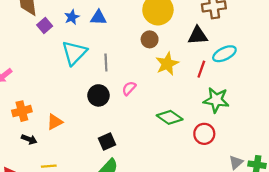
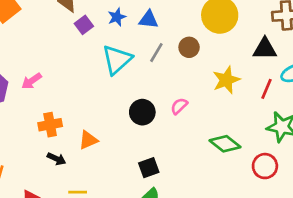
brown circle: (150, 39) -> (189, 47), moved
gray line: (106, 62) -> (156, 53), moved, turned 30

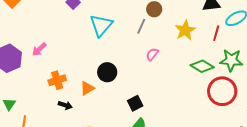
gray line: (156, 53) -> (141, 26), moved
black circle: (142, 112) -> (107, 72), moved
green diamond: (225, 144) -> (202, 66), moved
red circle: (265, 166) -> (222, 91), size x1.5

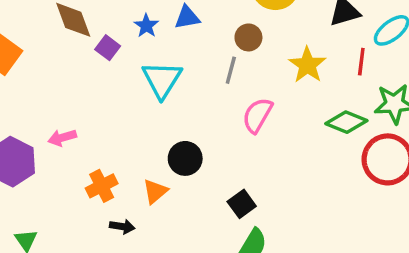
pink arrow: (39, 49) -> (62, 138), turned 35
pink semicircle: (152, 54) -> (257, 115), size x1.5

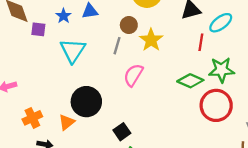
purple square: (108, 48) -> (38, 29), turned -32
yellow star: (307, 65) -> (151, 40), moved
black circle: (185, 158) -> (86, 102), size x1.4

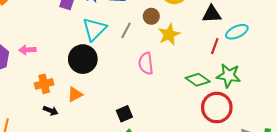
gray line: (117, 46) -> (126, 30), moved
pink semicircle: (133, 75) -> (146, 63), turned -50
black circle: (86, 102) -> (83, 59), moved

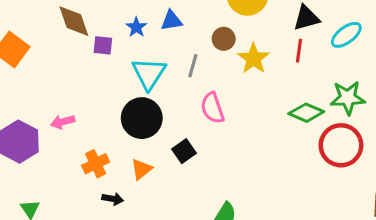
red line: (215, 46) -> (299, 51), moved
pink semicircle: (146, 63) -> (212, 108), moved
black square: (124, 114) -> (184, 151), moved

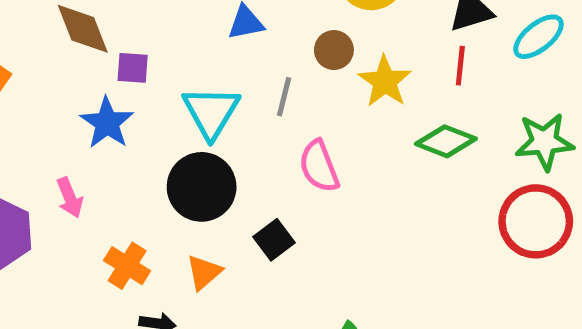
blue star: (136, 27) -> (107, 123), moved, size x1.5
green diamond: (306, 113) -> (446, 141), moved
pink arrow: (63, 122) -> (70, 198), turned -95
orange cross: (96, 164) -> (127, 266), turned -30

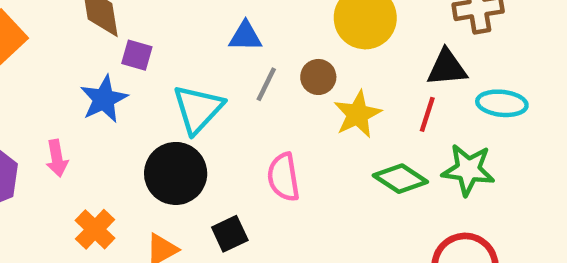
cyan ellipse: (538, 37) -> (502, 103), turned 33
gray line: (284, 97) -> (266, 84), moved
green star: (544, 142) -> (468, 170), moved

